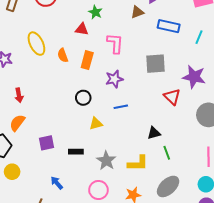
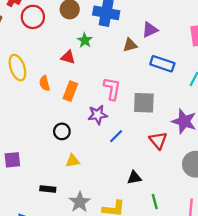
pink L-shape: (115, 43) -> (112, 89), moved
blue line: (121, 107) -> (116, 136), moved, turned -40
purple square: (46, 143) -> (12, 160), moved
green line: (167, 153) -> (155, 202), moved

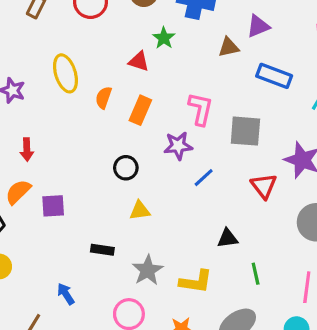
orange semicircle: (45, 83) -> (104, 98), turned 32

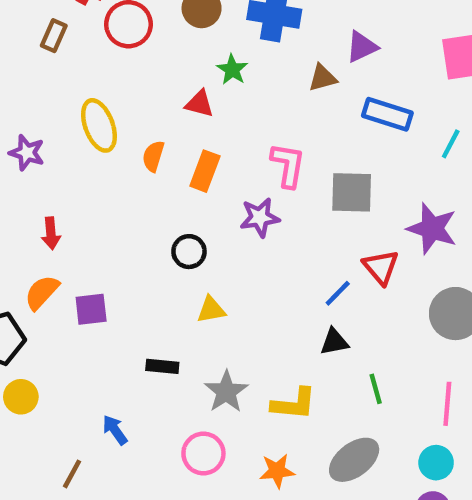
blue line: (204, 178) -> (338, 293), moved

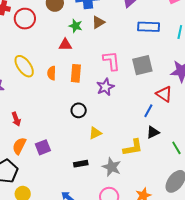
brown triangle: (323, 78) -> (98, 22), moved
yellow L-shape: (294, 404) -> (133, 148), moved

